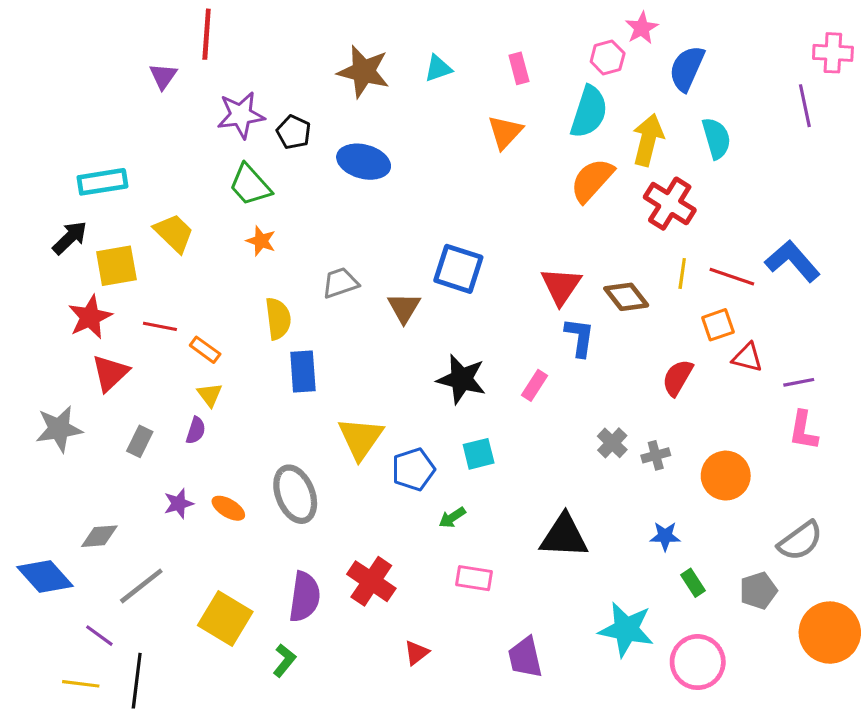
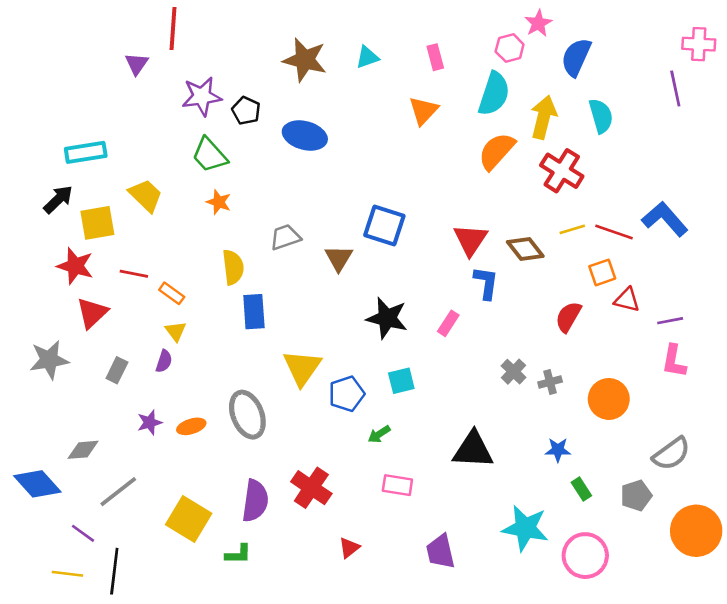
yellow line: (682, 274) -> (572, 229), turned 65
red star: (90, 317) -> (75, 266), turned -30
orange ellipse: (228, 508) -> (191, 426), turned -48
green L-shape: (284, 660) -> (238, 554), turned 52

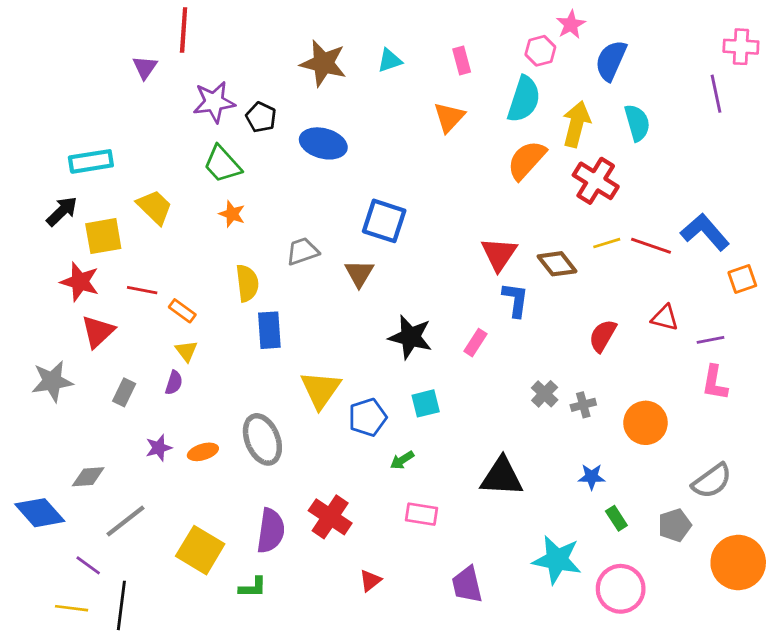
blue square: (384, 225) -> (384, 221), moved
orange square: (602, 272) -> (742, 279), moved

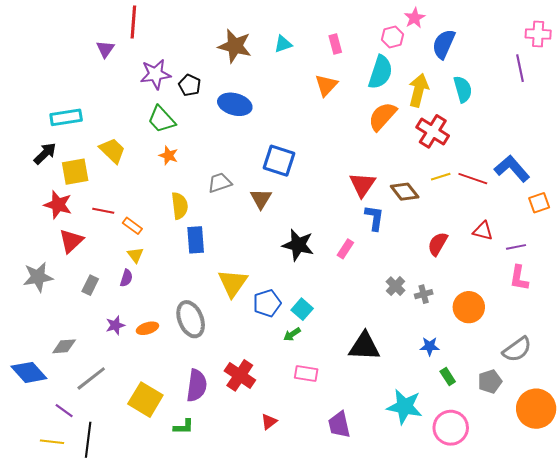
cyan square: (426, 403) -> (302, 309), moved, turned -35

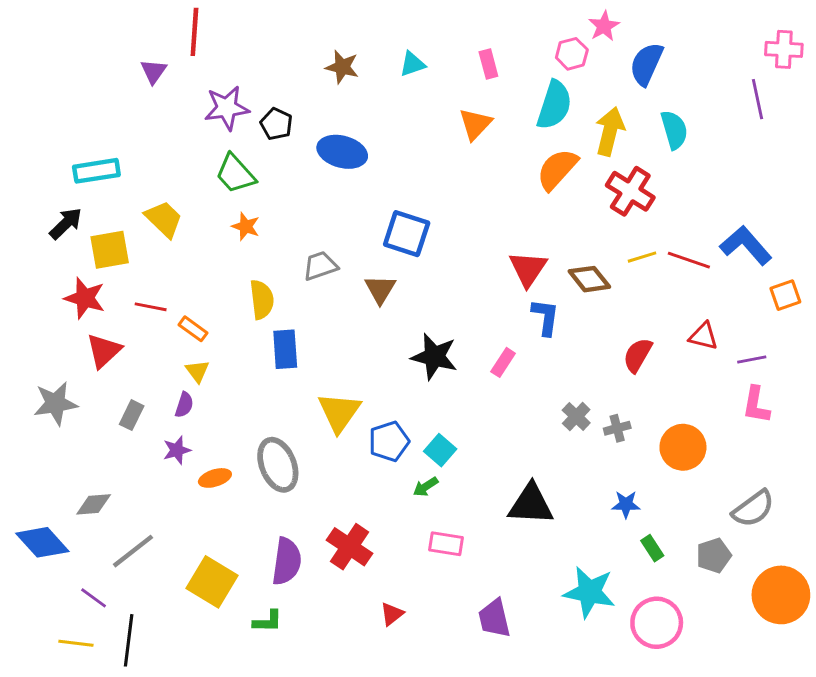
brown star: (235, 46) -> (342, 67), size x0.7
purple star: (115, 325) -> (177, 450), moved

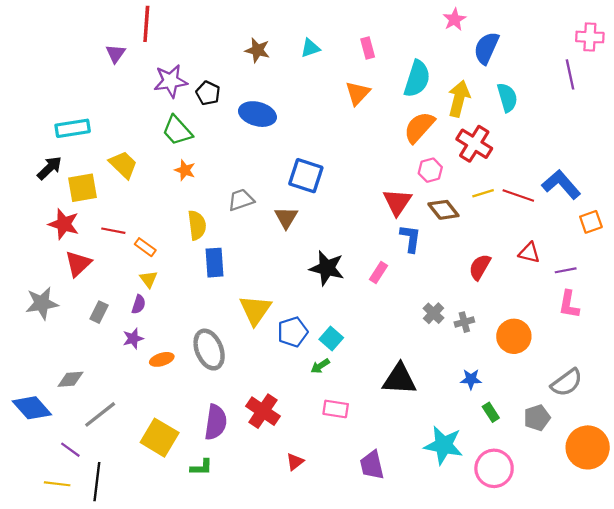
pink hexagon: (572, 54) -> (430, 170), moved

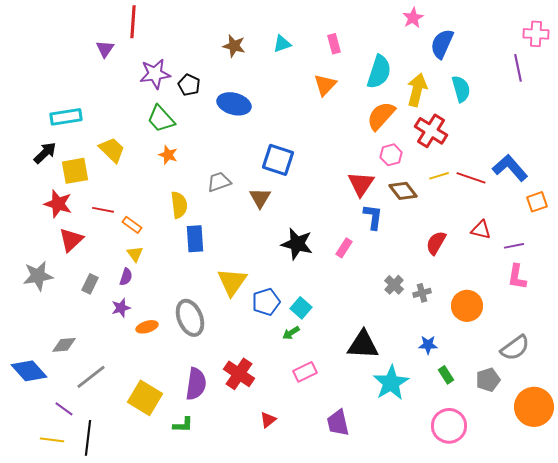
pink rectangle: (336, 409) -> (305, 372), turned -35
cyan star: (443, 445) -> (391, 383), moved, turned 30

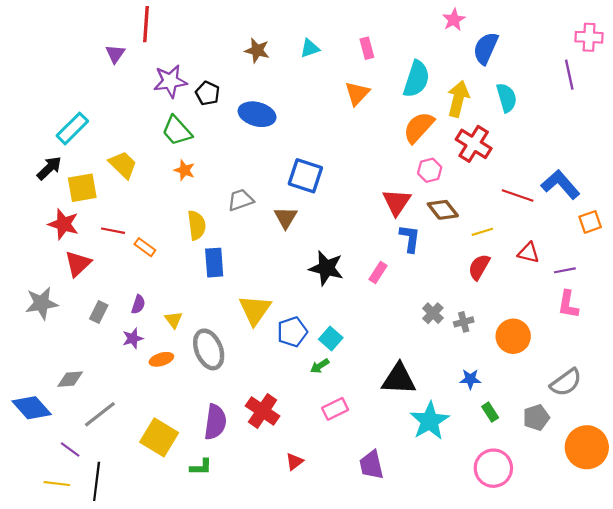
cyan rectangle: (66, 117) -> (72, 128), turned -36
yellow line: (439, 176) -> (482, 232), moved
yellow triangle: (135, 254) -> (173, 320), moved

